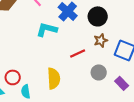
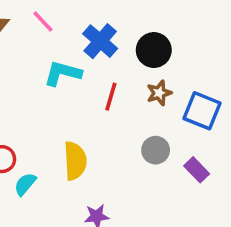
red line: (78, 53) -> (111, 97), moved, turned -49
cyan semicircle: (26, 91) -> (25, 184), turned 48

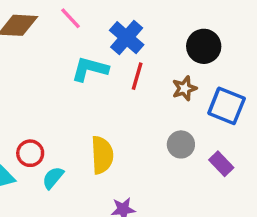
black circle: (154, 50) -> (204, 46), moved
red line: (111, 97) -> (137, 76), moved

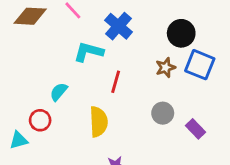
red line: (137, 76) -> (116, 82), moved
blue square: (227, 106) -> (200, 65), moved
cyan semicircle: (53, 178) -> (59, 92), moved

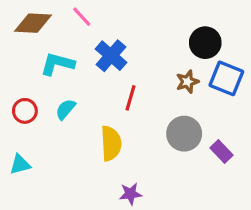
blue cross: (118, 26) -> (111, 56), moved
cyan L-shape: (89, 52) -> (57, 64), moved
gray circle: (163, 113) -> (184, 134), size x1.4
red circle: (40, 120) -> (25, 111), moved

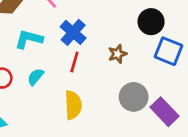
brown star: (187, 82) -> (117, 54), moved
red line: (131, 98) -> (74, 62), moved
purple rectangle: (221, 152) -> (164, 112), size x1.5

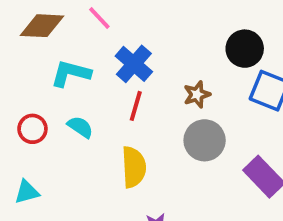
cyan semicircle: (35, 77) -> (80, 127), turned 84
gray circle: (134, 97) -> (205, 140), moved

